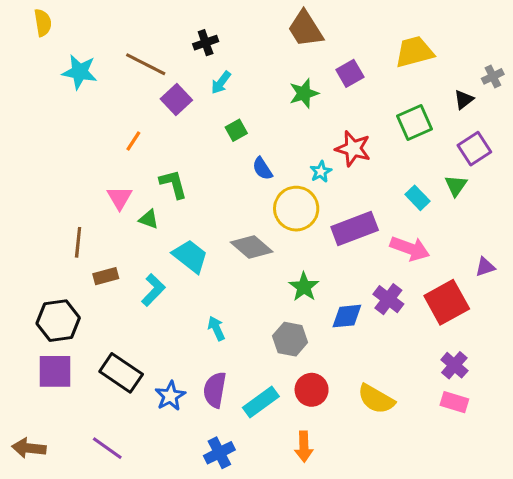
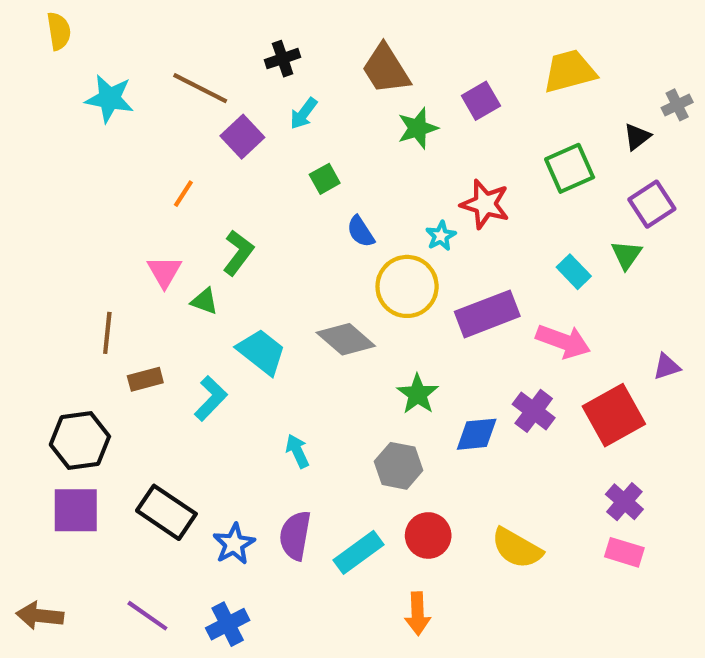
brown trapezoid: (305, 29) -> (386, 69), moved
green L-shape: (173, 184) -> (238, 253), turned 52
blue cross: (219, 453) -> (228, 624), moved

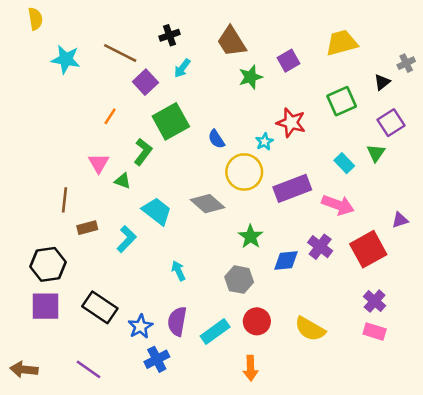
green square: (325, 179) -> (171, 121), moved, size x2.0
blue cross: (228, 624) -> (157, 359), moved

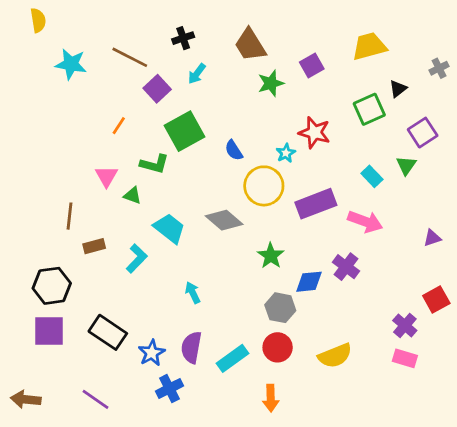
black triangle: (382, 82) -> (398, 89), moved
green L-shape: (143, 152) -> (154, 164), turned 68
red square: (368, 249) -> (436, 299), moved, size x0.7
gray hexagon: (239, 280) -> (280, 308), moved
yellow semicircle: (310, 329) -> (335, 356), turned -52

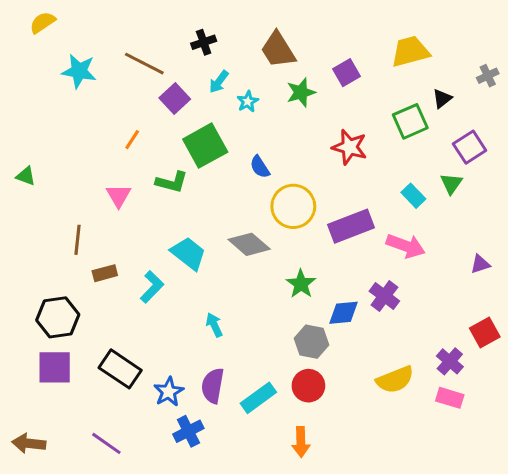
yellow semicircle: (38, 20) -> (43, 23), turned -115
cyan star: (286, 153) -> (248, 102), moved
green triangle: (132, 195) -> (26, 176), moved
yellow semicircle: (335, 356) -> (395, 380), moved

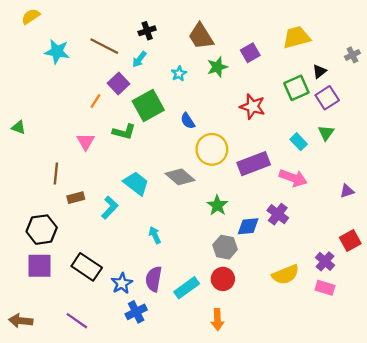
cyan arrow: (219, 82) -> (139, 59), moved
purple square: (175, 98) -> (119, 83), moved
purple square: (470, 147) -> (327, 98), moved

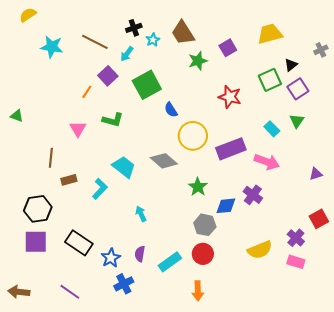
cyan star: (179, 74) -> (153, 40), moved
green square: (148, 105) -> (147, 85), moved
purple semicircle: (154, 279) -> (140, 254), size x0.7

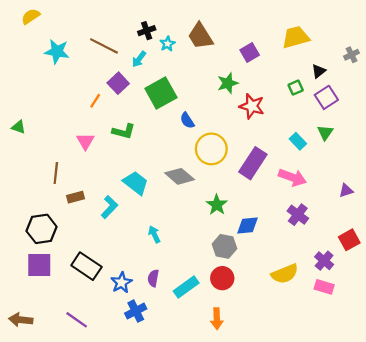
green star: (198, 61) -> (228, 83), moved
green square: (270, 80) -> (296, 88), size x0.6
purple rectangle: (231, 149) -> (253, 163), turned -36
purple cross: (253, 195) -> (298, 215), moved

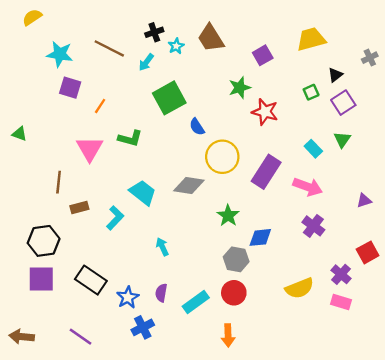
purple square: (118, 83) -> (70, 88), moved, turned -30
pink triangle: (85, 141) -> (90, 149), size x1.4
gray diamond: (180, 176) -> (189, 186), turned -32

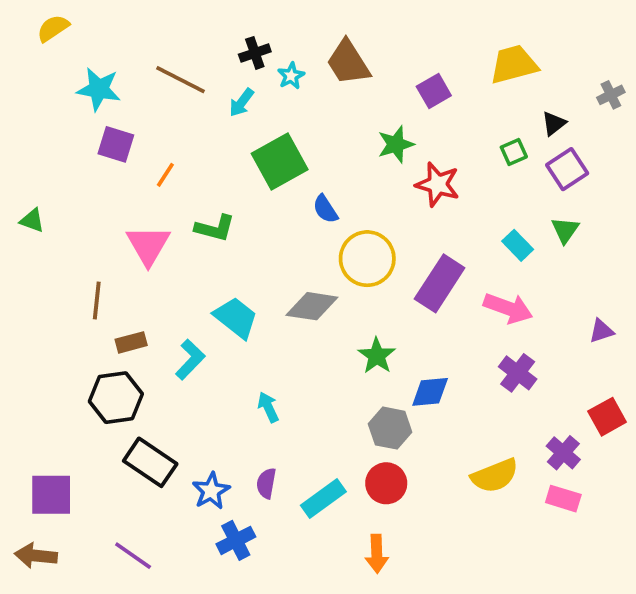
black hexagon: (44, 241) -> (116, 398), moved
purple square: (41, 279) -> (51, 495), moved

